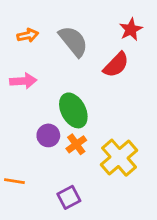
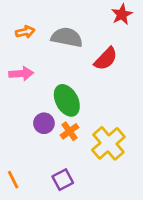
red star: (131, 29) -> (122, 14), moved
gray semicircle: (73, 41) -> (67, 37), turned -40
orange line: (14, 181) -> (13, 180), moved, turned 54

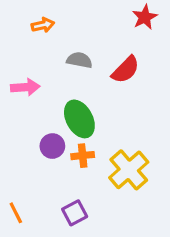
orange arrow: (25, 32) -> (43, 25), moved
gray semicircle: (67, 37) -> (79, 60), moved, size x0.7
orange cross: (69, 131) -> (83, 156), turned 30

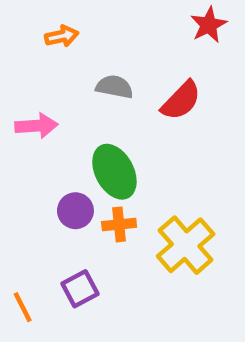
purple square: (75, 213) -> (80, 289), moved

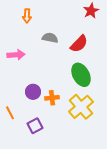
orange arrow: (62, 36) -> (27, 16), turned 104
green ellipse: (114, 172) -> (81, 75), moved
orange line: (23, 307) -> (10, 113), moved

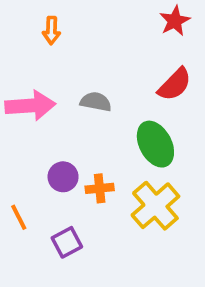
gray semicircle: (50, 38) -> (96, 102), moved
red semicircle: (79, 44) -> (175, 84), moved
pink arrow: (16, 55) -> (30, 106), size x1.4

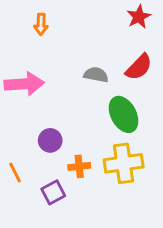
gray semicircle: (96, 102) -> (96, 75), moved
orange cross: (100, 188) -> (79, 166), moved
yellow cross: (155, 206) -> (124, 163), turned 33

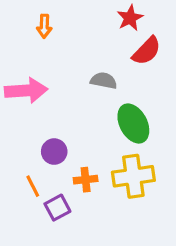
red star: (139, 17) -> (130, 18), moved
red semicircle: (139, 67) -> (147, 51), moved
orange line: (15, 173) -> (33, 186), moved

